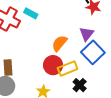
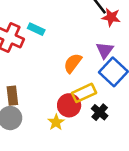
red circle: (53, 65) -> (69, 105), moved

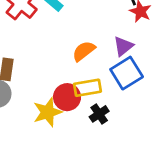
yellow star: (56, 122) -> (48, 112), size x1.5

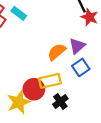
orange semicircle: (84, 51) -> (57, 52), moved
blue square: (127, 73) -> (81, 67), size x0.7

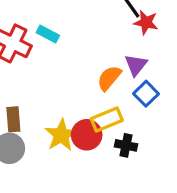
black cross: (60, 101) -> (126, 145), turned -32
yellow star: (19, 102) -> (61, 135), moved

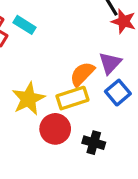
yellow rectangle: (107, 119) -> (72, 98), moved
yellow star: (61, 135) -> (28, 99), moved

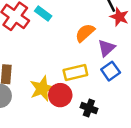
orange semicircle: (82, 74) -> (85, 33), moved
yellow star: (28, 99) -> (42, 89), moved

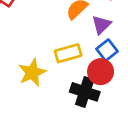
red circle: (60, 95) -> (101, 72), moved
black cross: (89, 108) -> (85, 92), size x1.5

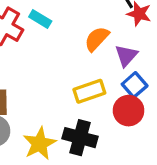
yellow star: (32, 72) -> (39, 144), moved
black cross: (85, 92) -> (80, 138), moved

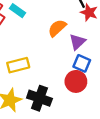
blue square: (135, 85) -> (82, 63), turned -30
yellow rectangle: (89, 91) -> (18, 65), moved

